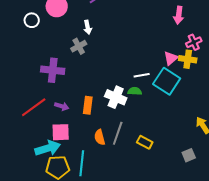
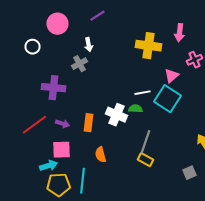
white circle: (32, 20) -> (32, 47), moved
yellow cross: (188, 59) -> (148, 46), moved, size x1.4
gray line: (118, 133) -> (146, 142), moved
cyan arrow: (48, 148) -> (48, 166), size x0.7

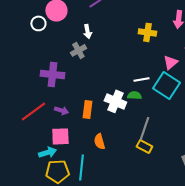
yellow cross: (148, 46) -> (147, 32), size x0.7
white circle: (32, 47) -> (38, 23), moved

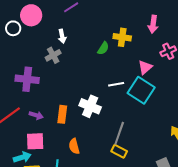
green semicircle: (134, 95) -> (103, 48), moved, turned 120

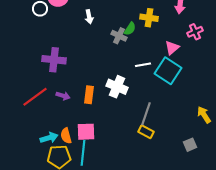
gray cross: (53, 55) -> (119, 36), moved, turned -35
pink square: (35, 141) -> (86, 132), moved
orange semicircle: (74, 146) -> (66, 136), moved

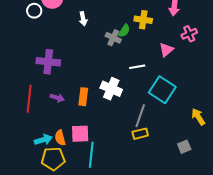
cyan square: (168, 71) -> (162, 90), moved
red line: (35, 97) -> (29, 99), turned -48
yellow rectangle: (146, 132) -> (140, 134), turned -42
cyan line: (83, 153) -> (91, 155), moved

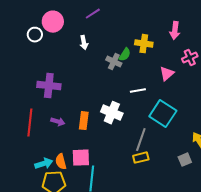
gray square: (184, 147) -> (185, 160), moved

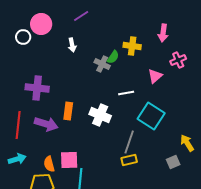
orange rectangle: (84, 121) -> (68, 111), moved
purple arrow: (58, 122) -> (46, 124), size x1.6
cyan arrow: (44, 164) -> (17, 159), moved

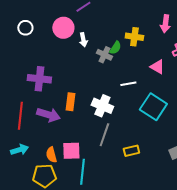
pink circle: (41, 24) -> (63, 28), moved
white arrow: (72, 45) -> (83, 40), moved
pink triangle: (155, 76) -> (157, 67), turned -49
gray line: (129, 142) -> (104, 135), moved

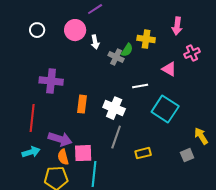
purple arrow: (48, 115) -> (60, 139), moved

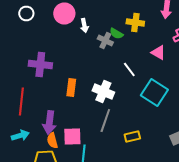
green semicircle: (127, 50) -> (116, 34), turned 88
white line: (140, 86) -> (129, 70), turned 63
purple arrow: (60, 139) -> (49, 122), turned 80

